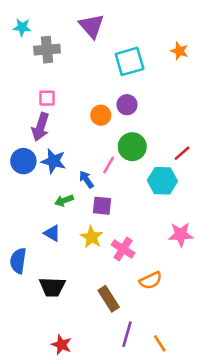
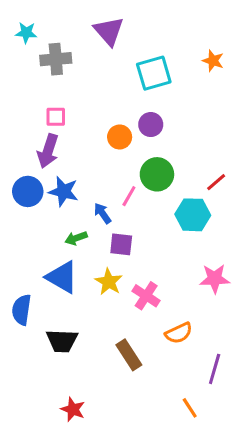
blue triangle: (52, 233) -> (62, 277), size x1.6
purple line: (127, 334) -> (215, 369), moved

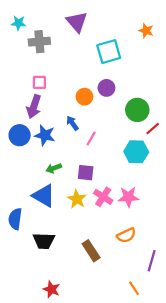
orange star: (213, 61) -> (146, 31), moved
green circle: (157, 174) -> (137, 110), moved
blue arrow: (102, 213) -> (72, 123), moved
pink star: (215, 279) -> (128, 197), moved
pink cross: (146, 296) -> (103, 197), moved

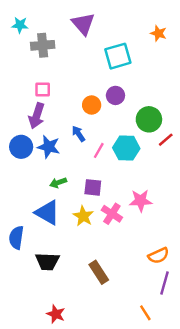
cyan hexagon: (136, 152) -> (126, 148), moved
pink star: (128, 197) -> (141, 201), moved
orange semicircle: (126, 235) -> (158, 256), moved

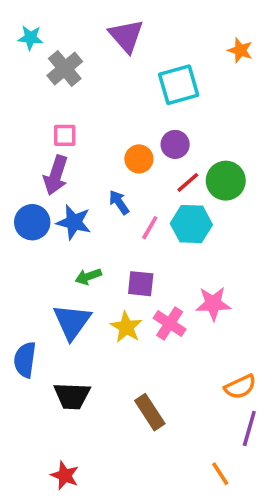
gray cross: (43, 45) -> (65, 68), turned -35
red line: (166, 140) -> (188, 182), moved
blue triangle: (47, 213) -> (72, 322), turned 36
red star: (56, 314) -> (65, 475), moved

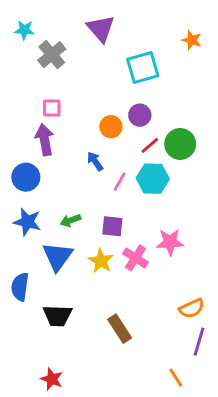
purple arrow: (56, 175) -> (45, 140), turned 152
blue star: (74, 222) -> (27, 222), moved

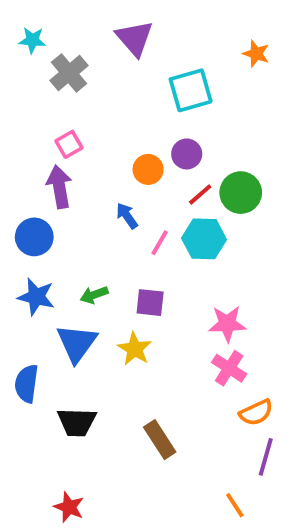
pink square: (52, 108) -> (69, 144), turned -30
pink cross: (135, 258) -> (229, 368), moved

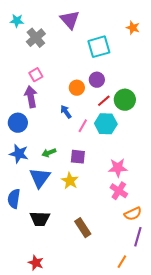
orange line: (235, 505) -> (122, 262), turned 64

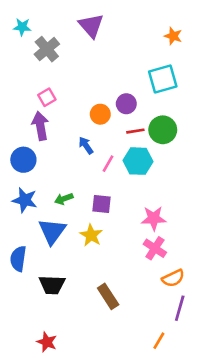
cyan square: (99, 47) -> (163, 79), moved
red line: (104, 101) -> (135, 131), turned 32

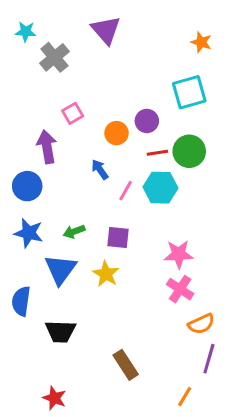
pink square: (47, 97) -> (73, 113), moved
brown rectangle: (108, 296) -> (126, 365), moved

